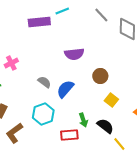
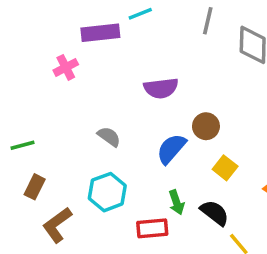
gray line: (101, 15) -> (208, 21), turned 56
pink cross: (11, 63) -> (66, 67), moved
blue semicircle: (65, 89) -> (171, 149), moved

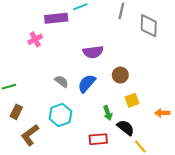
blue semicircle: (171, 149) -> (87, 83), moved
yellow square: (225, 168) -> (132, 100), turned 32
green arrow: (177, 202) -> (108, 113), moved
red rectangle: (152, 228) -> (98, 139), moved

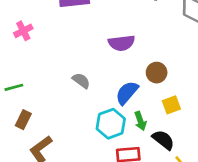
pink cross: (35, 39) -> (23, 31), moved
blue semicircle: (87, 83) -> (127, 93), moved
cyan hexagon: (60, 115) -> (111, 124), moved

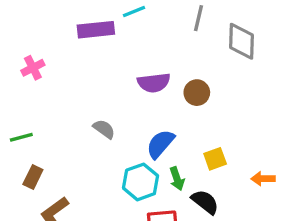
brown circle: (157, 73) -> (197, 93), moved

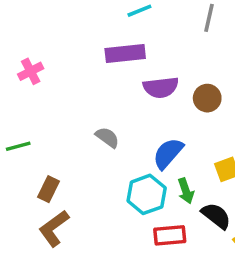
purple rectangle: (96, 30) -> (125, 54), moved
brown rectangle: (33, 177) -> (48, 189), moved

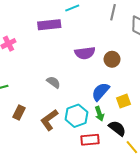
purple rectangle: (125, 54) -> (49, 25), moved
blue semicircle: (168, 153) -> (101, 92), moved
brown L-shape: (54, 228) -> (49, 120), moved

